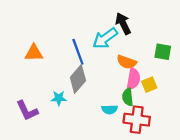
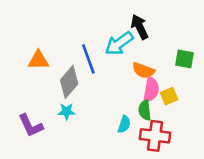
gray diamond: (78, 79) -> (69, 82), moved
cyan semicircle: (110, 109) -> (124, 124), turned -70

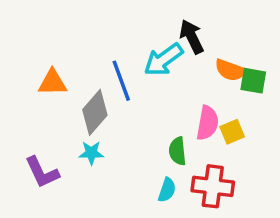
orange semicircle: (143, 70) -> (230, 70), moved
green semicircle: (145, 110) -> (178, 151), moved
cyan semicircle: (124, 124) -> (167, 190), moved

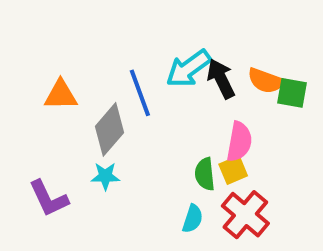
black arrow: (192, 37) -> (221, 79), moved
yellow square: (232, 132) -> (233, 170), moved
red cross: (213, 186) -> (245, 215), turned 33

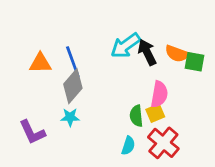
blue line: (140, 93) -> (73, 62), moved

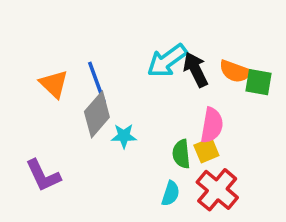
orange triangle: (40, 63) -> (54, 84), turned 45
cyan star: (70, 117) -> (124, 136), moved

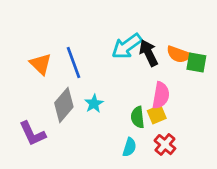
gray diamond: (97, 114) -> (64, 105), moved
cyan star: (124, 136) -> (94, 104), turned -30
red cross: (217, 190) -> (165, 145), size x0.7

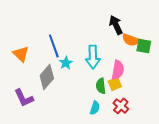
cyan arrow: (127, 46) -> (93, 57), moved, turned -55
black arrow: (149, 53) -> (116, 25), moved
orange triangle: (41, 64) -> (21, 54), moved
cyan star: (94, 104) -> (66, 63), moved

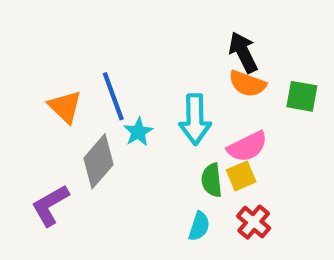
orange semicircle: (131, 40) -> (247, 84), moved
orange triangle: (21, 54) -> (65, 107), moved
pink semicircle: (118, 70) -> (247, 147), turned 54
purple L-shape: (24, 98) -> (50, 205), turned 85

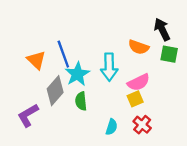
black arrow: (243, 52) -> (162, 29), moved
cyan star: (138, 132) -> (77, 74), size x1.5
green semicircle: (212, 180) -> (81, 101), moved

